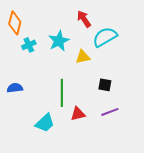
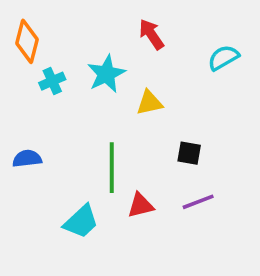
cyan semicircle: (105, 37) -> (223, 58), moved, size x0.7

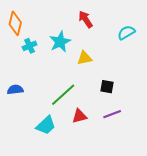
green line: (112, 168) -> (63, 95), turned 48

